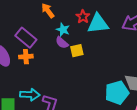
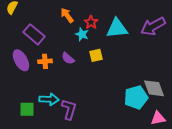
red star: (83, 17) -> (91, 22), moved
purple rectangle: (26, 38) -> (34, 34), moved
purple semicircle: (62, 43) -> (68, 58), moved

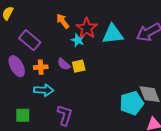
red star: (91, 22) -> (87, 28), size x1.5
yellow square: (96, 55) -> (79, 66), moved
cyan arrow: (49, 99) -> (44, 90), moved

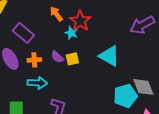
cyan triangle: (113, 34) -> (109, 56), moved, turned 35

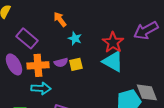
red star: (80, 21) -> (113, 42), moved
purple semicircle: (57, 57) -> (61, 62), turned -56
orange cross: (34, 60) -> (38, 65), size x1.5

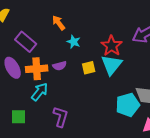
cyan triangle: (113, 61) -> (112, 65), turned 40
yellow square: (76, 64) -> (89, 68), moved
cyan arrow: (41, 88) -> (40, 92), turned -54

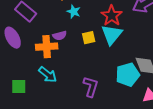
orange cross: (37, 69) -> (47, 47), moved
cyan arrow: (40, 92) -> (48, 75), moved, turned 90
purple L-shape: (61, 117) -> (91, 87), moved

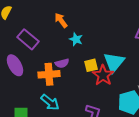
red star: (112, 16) -> (103, 75), moved

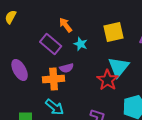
purple rectangle: (28, 39) -> (51, 44), moved
yellow square: (91, 65) -> (114, 32), moved, size x1.5

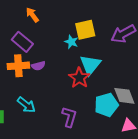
orange arrow: (66, 25) -> (32, 15), moved
cyan star: (81, 44) -> (71, 42), moved
orange cross: (54, 79) -> (18, 66), moved

